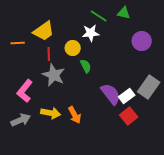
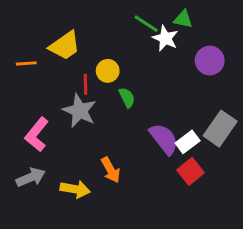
white star: (91, 33) -> (165, 38), moved, turned 30
red line: (49, 54) -> (85, 84), moved
yellow arrow: (51, 113) -> (75, 189), moved

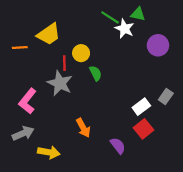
gray rectangle: (220, 129) -> (166, 97), size x0.6
purple semicircle: (164, 139) -> (118, 146), moved, size x0.7
yellow arrow: (75, 189) -> (49, 152), moved

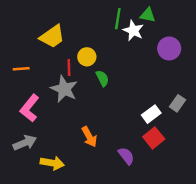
green line: (110, 17) -> (118, 19), turned 66
orange line: (20, 48) -> (21, 69), moved

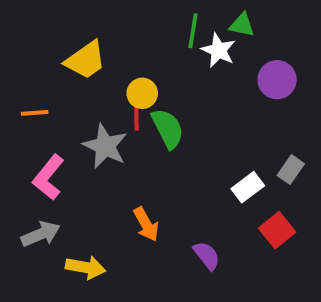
red line: (69, 68) -> (136, 117), moved
green semicircle: (102, 78) -> (168, 129), size x1.5
red square: (154, 138) -> (277, 230), moved

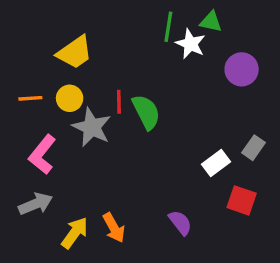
yellow circle: (142, 93) -> (70, 98), moved
orange arrow: (146, 224) -> (114, 228), moved
red square: (277, 230) -> (242, 200), turned -32
yellow arrow: (86, 267) -> (75, 233), turned -64

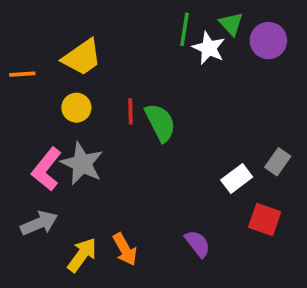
green triangle: (211, 22) -> (231, 24), turned 35
purple circle: (242, 69) -> (268, 41), moved
orange line: (30, 98) -> (22, 74), moved
gray star: (92, 127) -> (82, 164), moved

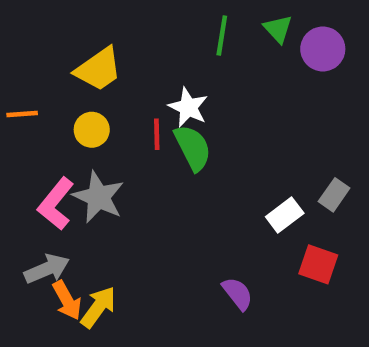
white star: (209, 48) -> (188, 107), moved
orange line: (22, 74) -> (22, 114), moved
orange arrow: (125, 249) -> (67, 300), moved

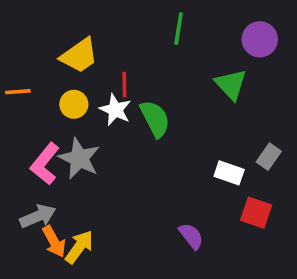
green triangle: (278, 29) -> (231, 84), moved, size x1.4
white star: (188, 107) -> (115, 110), moved
red line: (157, 134) -> (124, 84), moved
white rectangle: (285, 215) -> (229, 173), turned 56

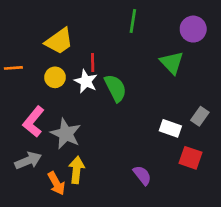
gray star: (79, 158) -> (66, 134), moved
orange arrow: (54, 241) -> (56, 183), moved
yellow arrow: (79, 247) -> (76, 170), moved, turned -30

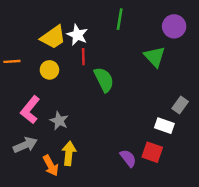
white star: (86, 81) -> (77, 35), moved
white rectangle: (170, 128) -> (164, 126), moved
gray star: (66, 134) -> (59, 121), size x0.7
red square: (191, 158) -> (152, 152), moved

